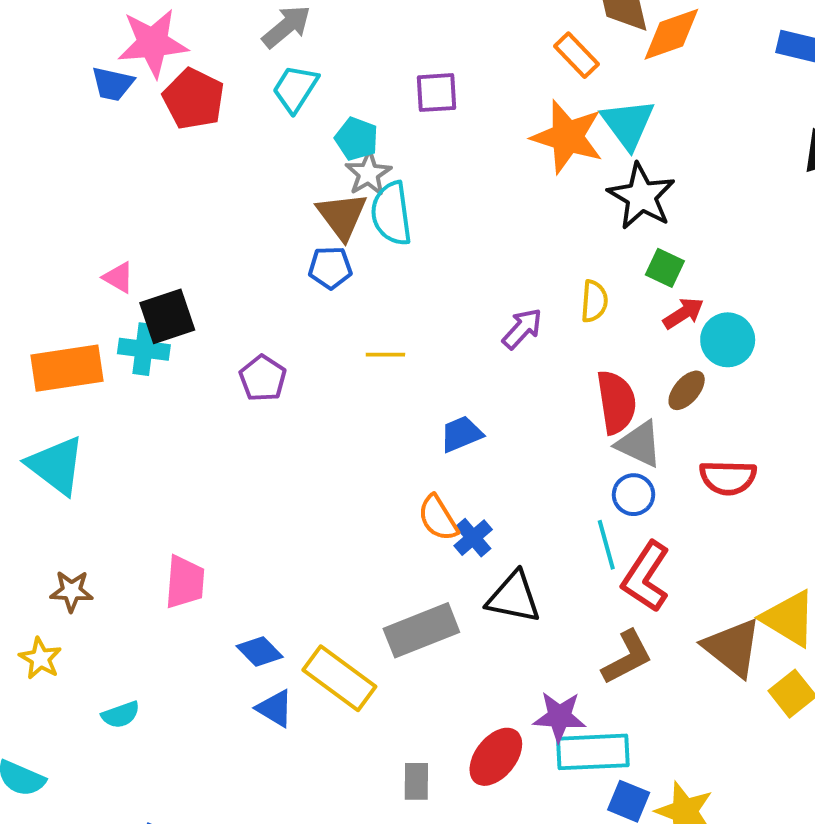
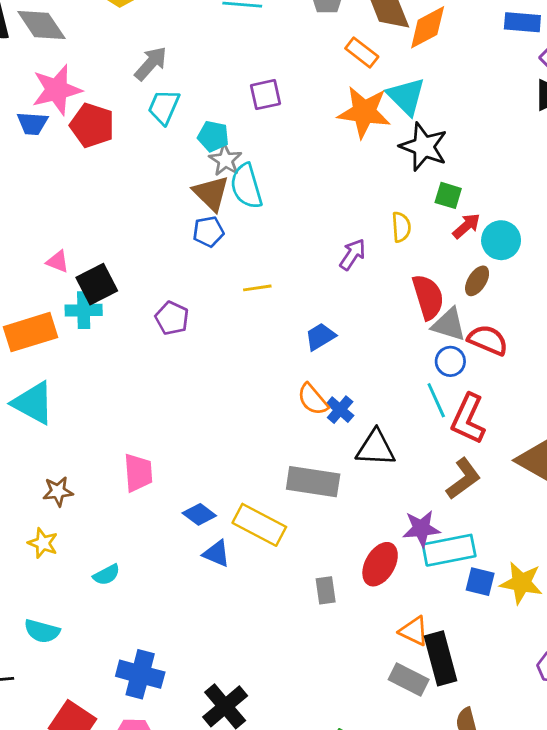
red semicircle: (728, 478) -> (488, 340), moved, turned -150
gray rectangle: (421, 630) -> (313, 482), turned 39

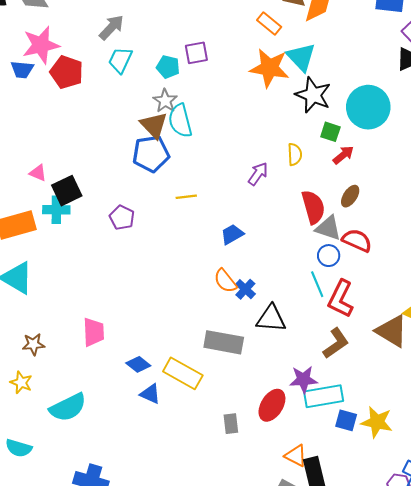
cyan pentagon: (213, 136) -> (168, 67), moved
blue pentagon: (208, 232) -> (151, 154), size x1.6
cyan circle: (501, 240) -> (368, 107), moved, size x1.5
cyan semicircle: (107, 575) -> (68, 407), size x1.8

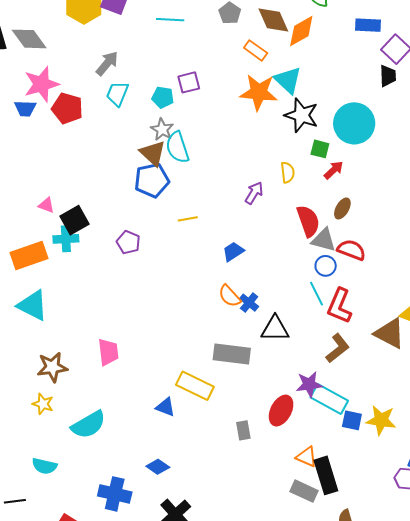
brown star: (33, 344) -> (52, 367), size x1.4
blue diamond: (138, 364) -> (158, 467), moved
cyan rectangle: (324, 396) -> (329, 399), turned 42

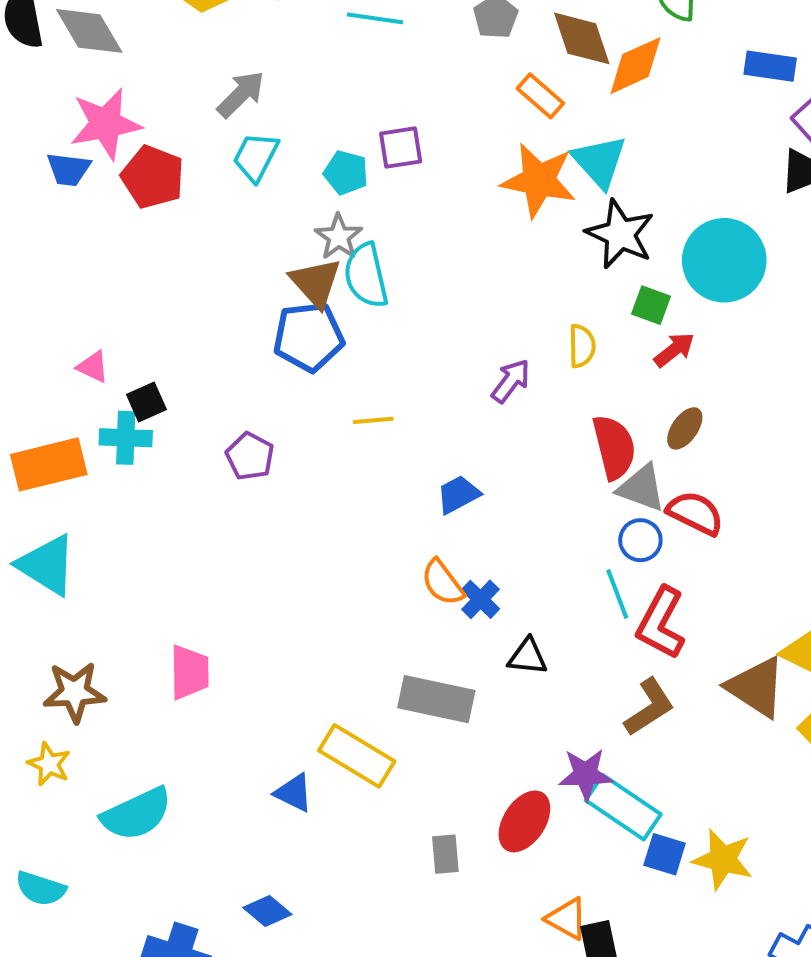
black square: (75, 220) -> (146, 402), size x0.7
black triangle: (275, 329) -> (528, 657), size x0.7

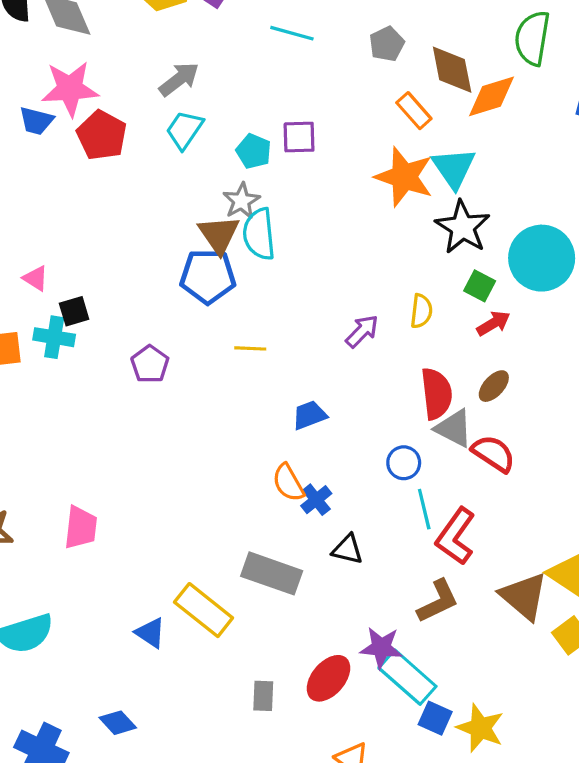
blue circle: (640, 540) -> (404, 463), moved

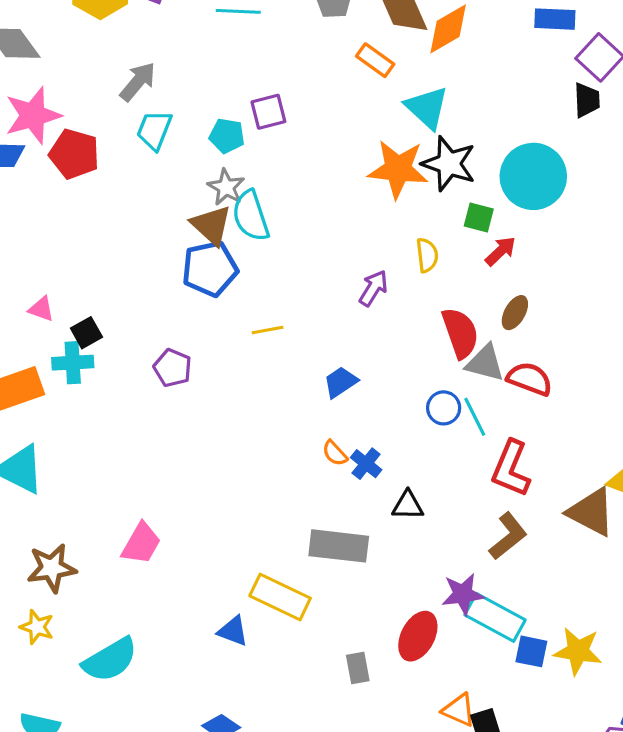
orange star: (404, 177) -> (398, 169), moved
orange semicircle: (288, 483) -> (335, 453), size x0.7
cyan line: (424, 509) -> (475, 417), moved
pink trapezoid: (81, 528) -> (141, 543), turned 36

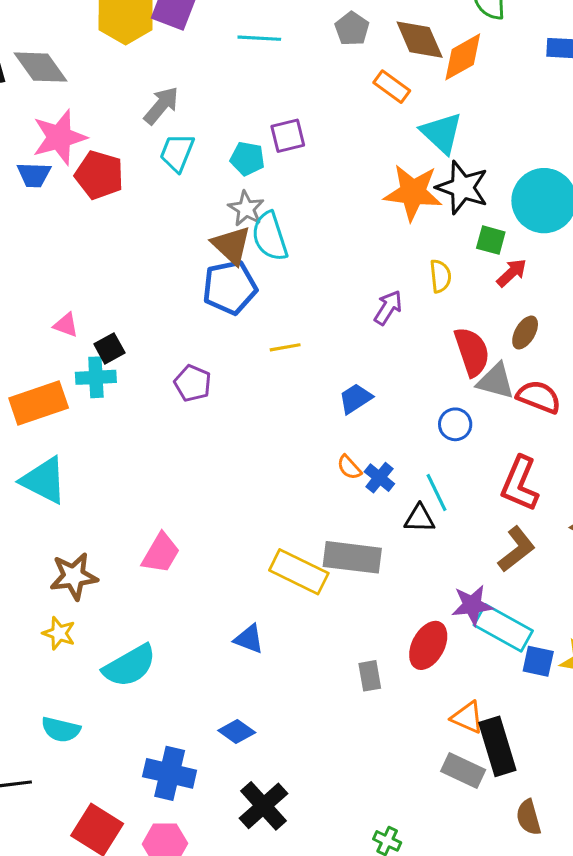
cyan line: (475, 417) -> (436, 492), moved
yellow rectangle: (280, 597) -> (299, 572), moved

